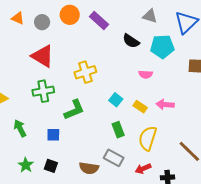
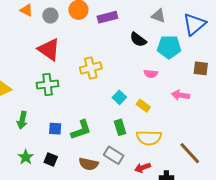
purple rectangle: (99, 20) -> (107, 17), turned -60
pink arrow: (165, 104) -> (180, 95), moved
green L-shape: (74, 110) -> (81, 130), moved
green arrow: (20, 128) -> (22, 120), turned -144
yellow semicircle: (148, 138) -> (149, 138), turned -110

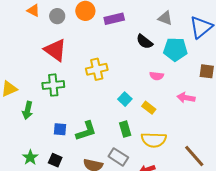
green arrow: (22, 120) -> (28, 110), moved

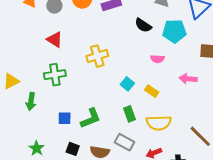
red triangle: (55, 50) -> (55, 40), size x0.7
black square: (55, 160) -> (73, 149), moved

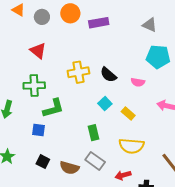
black semicircle: (143, 25) -> (108, 75), moved
green rectangle: (129, 114) -> (93, 133), moved
green L-shape: (91, 118) -> (53, 108), moved

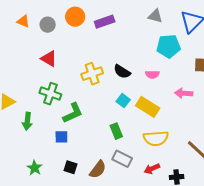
green cross: (34, 86) -> (50, 94), turned 30
yellow rectangle: (128, 113) -> (148, 107), size x1.6
brown semicircle: (69, 168) -> (98, 169), turned -60

